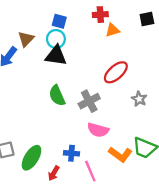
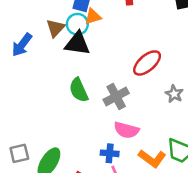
orange triangle: (113, 30) -> (93, 16), moved
brown triangle: (26, 39) -> (55, 28), moved
blue cross: (71, 153) -> (110, 153), moved

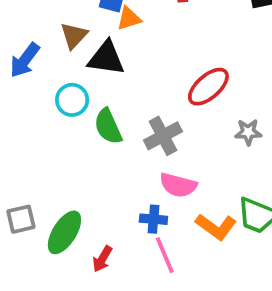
cyan circle: (77, 24) -> (72, 100), moved
gray star: (174, 94) -> (248, 132), turned -30

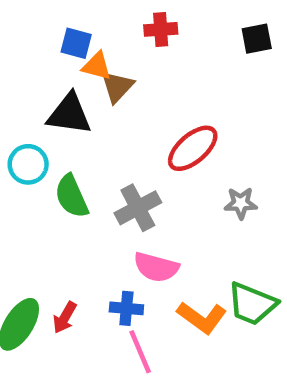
orange triangle: (129, 18) -> (97, 66), turned 32
brown triangle: (74, 36) -> (117, 87), moved
red arrow: (102, 259) -> (65, 317), moved

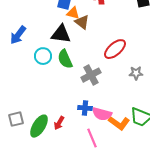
brown triangle: (117, 87) -> (82, 22), turned -35
green semicircle: (72, 196) -> (65, 59), moved
pink semicircle: (156, 267) -> (102, 114), moved
blue cross: (126, 308) -> (85, 108), moved

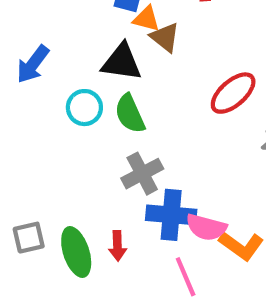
gray cross: (91, 75) -> (142, 174), moved
blue cross: (85, 108) -> (171, 215), size x1.6
red arrow: (59, 123) -> (117, 246), turned -32
green ellipse: (39, 126) -> (76, 252), turned -50

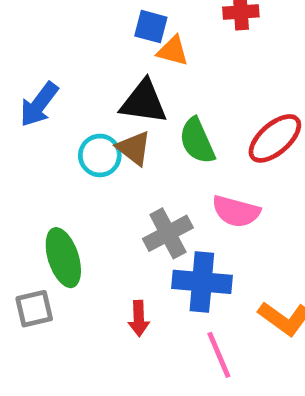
brown triangle: (165, 37) -> (134, 148), moved
green semicircle: (130, 114) -> (197, 141), moved
pink semicircle: (206, 227) -> (236, 211), moved
green ellipse: (76, 252) -> (63, 258), moved

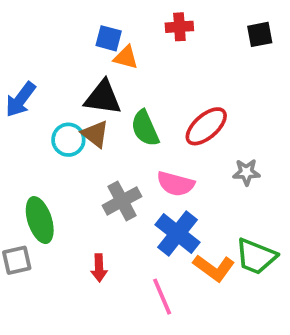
blue cross: (202, 282) -> (177, 233), moved, turned 33

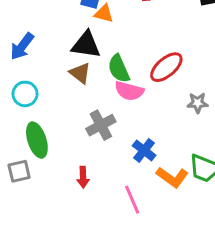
cyan circle: (68, 140) -> (25, 94), moved
pink semicircle: (176, 184) -> (129, 91), moved
blue cross: (177, 233) -> (144, 150), size x0.7

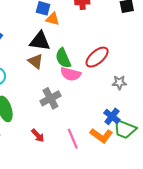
blue cross: (144, 150) -> (112, 116), moved
red arrow: (83, 177) -> (38, 135), turned -40
pink line: (132, 200) -> (73, 139), moved

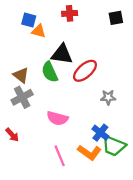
black triangle: (40, 41) -> (62, 54), moved
pink semicircle: (71, 74) -> (57, 118), moved
gray cross: (50, 98) -> (22, 97), moved
red arrow: (38, 135) -> (12, 135), moved

